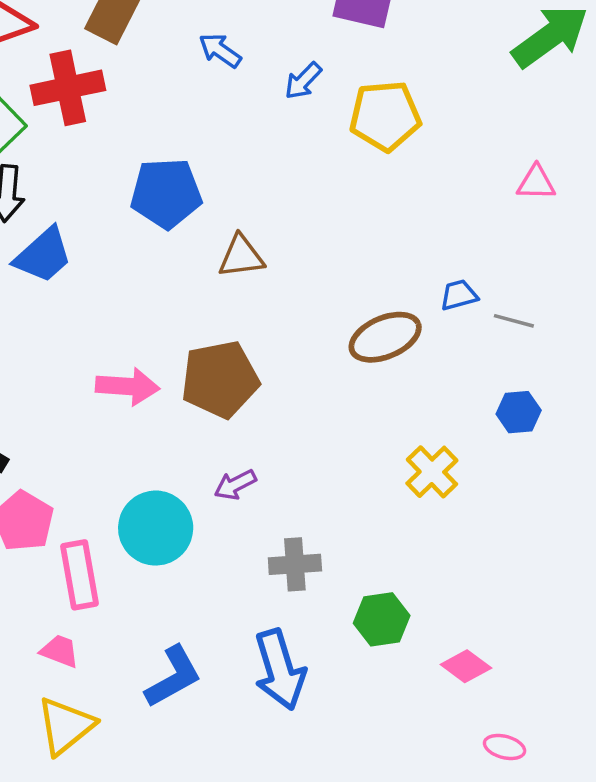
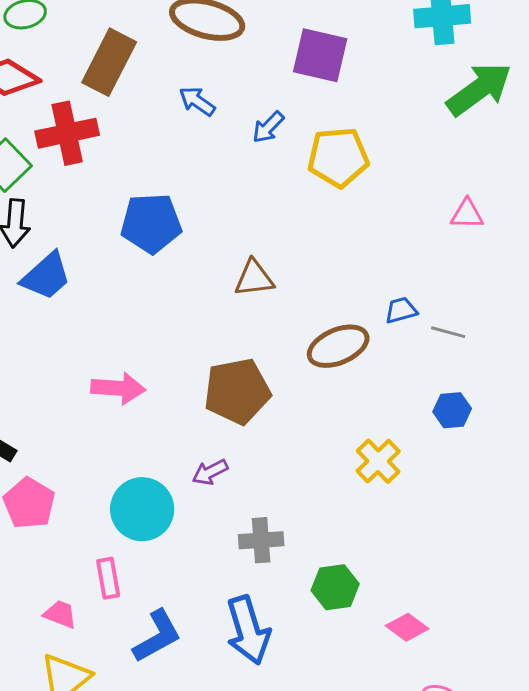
brown triangle: (241, 256) -> (254, 278), moved
brown pentagon: (220, 379) -> (237, 391), moved
pink rectangle: (80, 575) -> (108, 578), moved, size x0.7

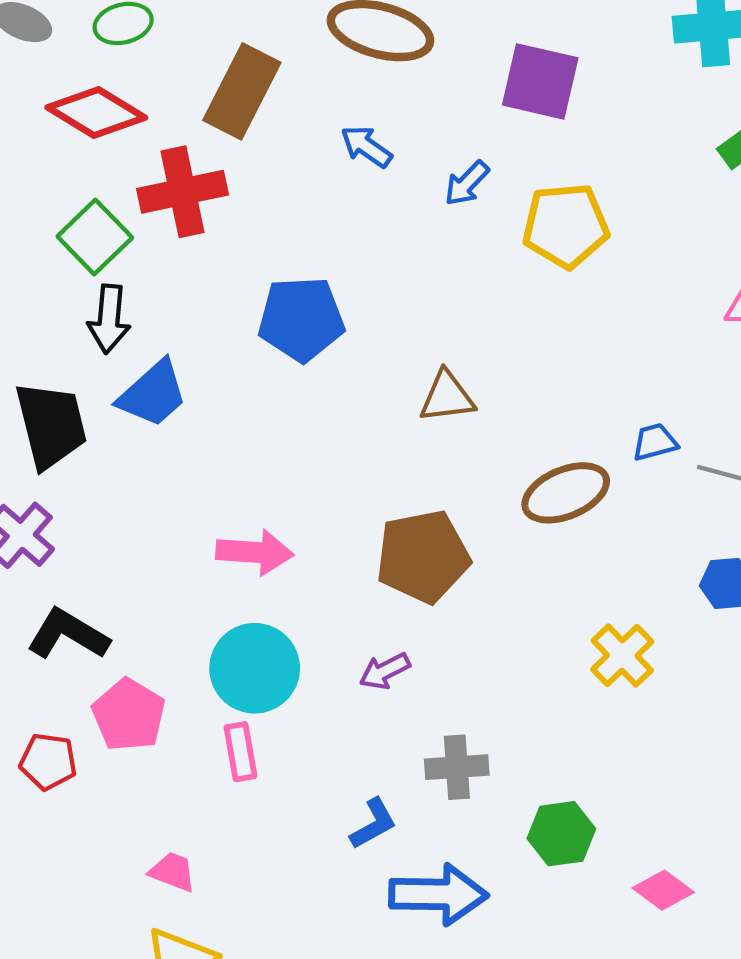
cyan circle: (142, 509) -> (255, 668), moved
pink rectangle: (108, 578) -> (240, 752), moved
blue arrow: (248, 630) -> (438, 894), turned -72
blue L-shape: (157, 636) -> (373, 824), moved, size x0.7

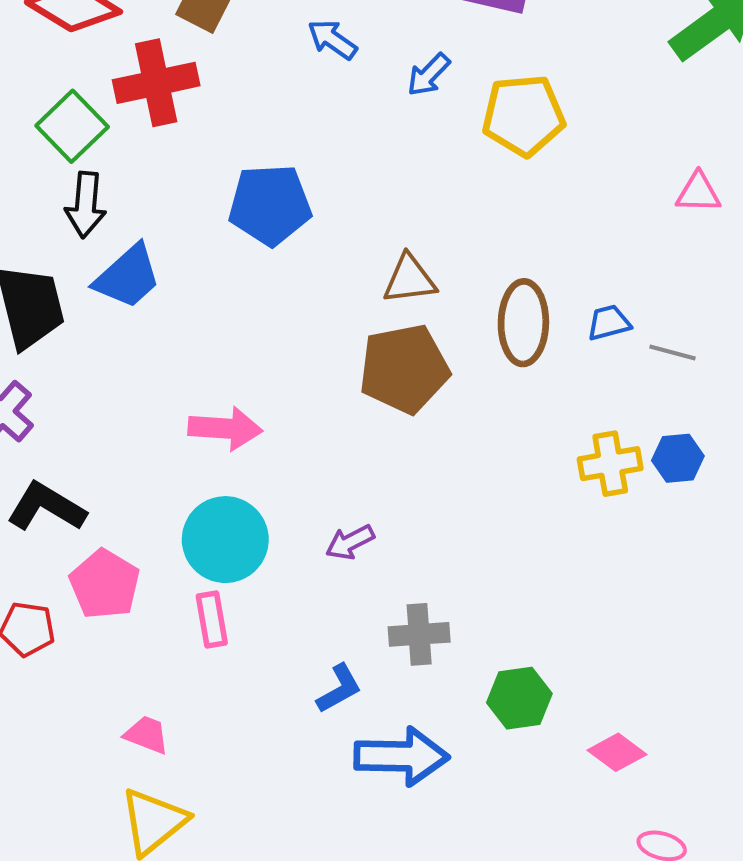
brown ellipse: (566, 493) -> (523, 323), moved, turned -66
brown pentagon: (423, 557) -> (404, 369), moved
yellow cross: (622, 656) -> (610, 464), moved, turned 34

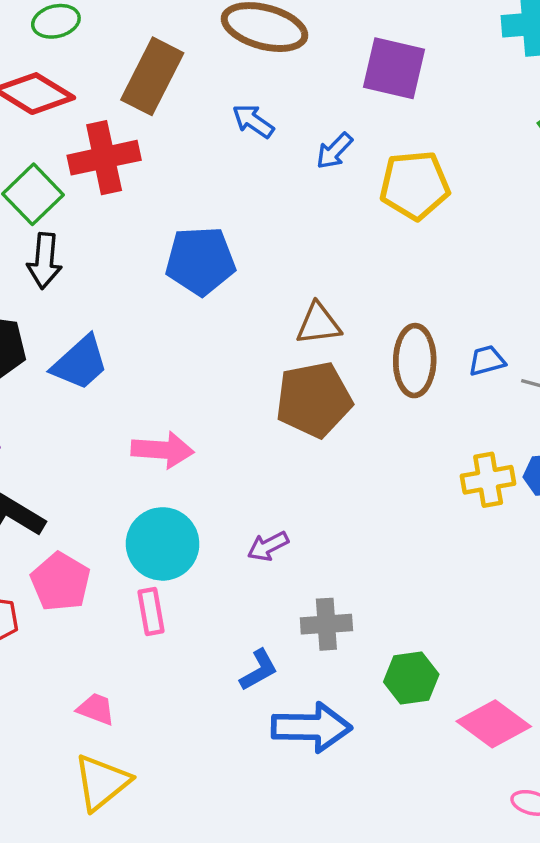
blue trapezoid: (128, 277) -> (80, 363), moved
pink diamond: (617, 752) -> (494, 724), size x1.5

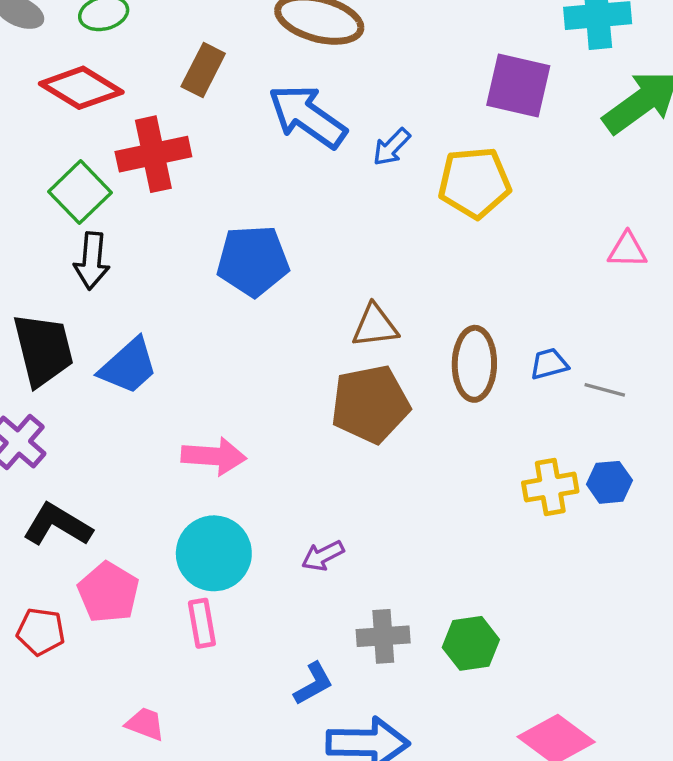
purple square: (394, 68) -> (518, 85), moved
brown rectangle: (152, 76) -> (203, 70), size x0.7
blue arrow: (253, 121) -> (307, 116), size x1.8
green hexagon: (411, 678) -> (471, 643), moved

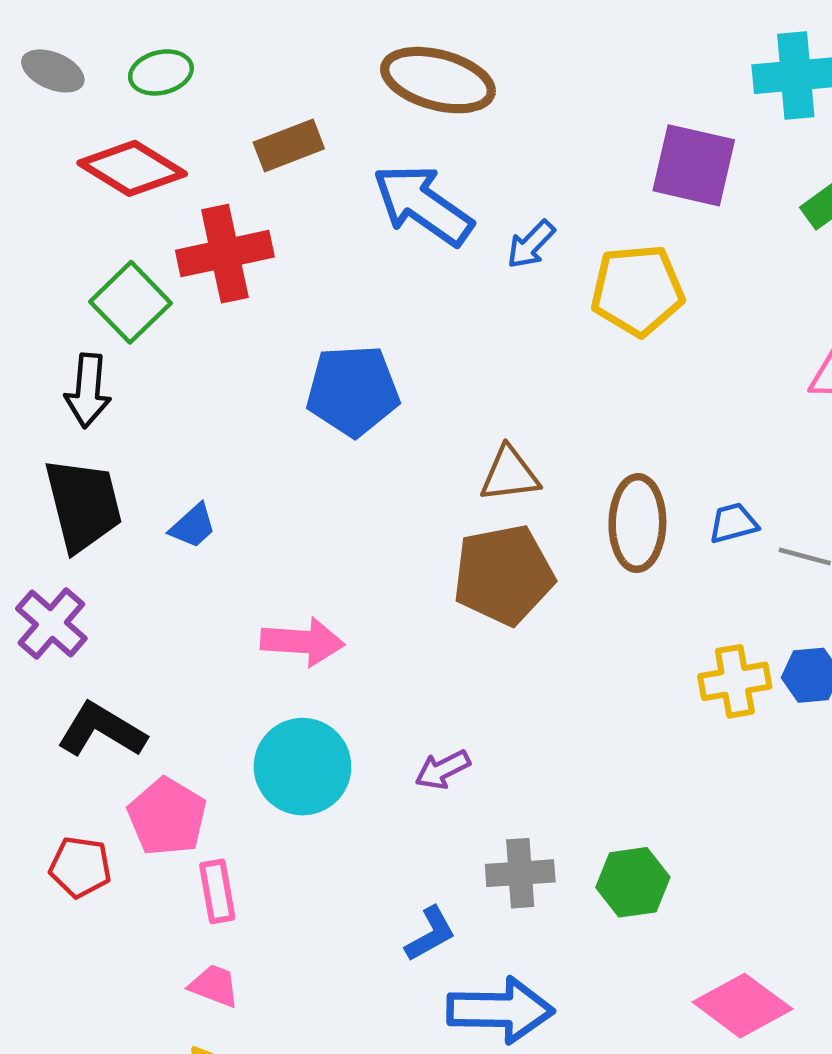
brown rectangle: (203, 70) -> (289, 146), turned 42
black arrow: (92, 261) -> (88, 391), moved
blue trapezoid: (129, 366) -> (193, 526), size x0.6
pink rectangle: (202, 623) -> (217, 891), moved

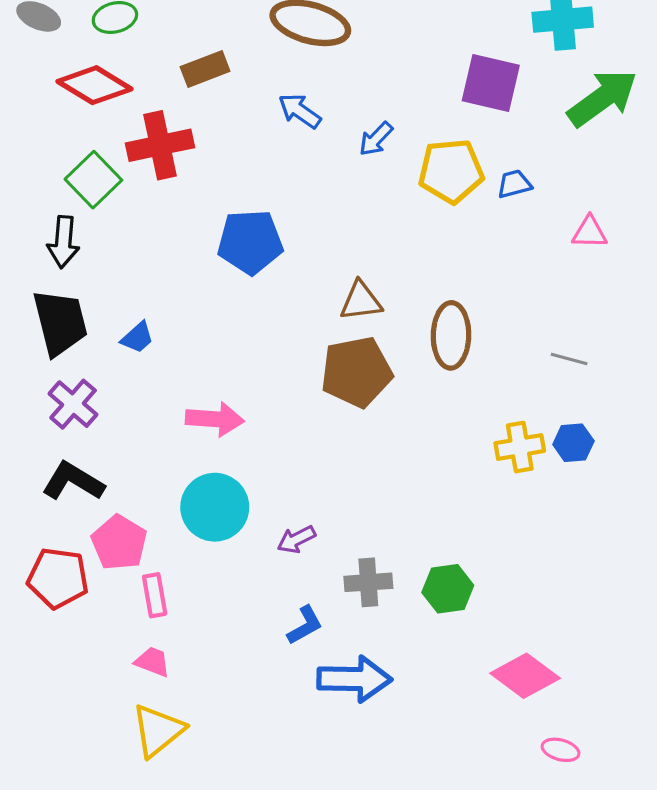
blue arrow: (423, 205) -> (300, 111), size x0.6
blue trapezoid: (733, 523) -> (514, 184), moved
purple cross: (51, 623) -> (73, 404), moved
purple arrow: (443, 770) -> (296, 539), moved
red pentagon: (80, 867) -> (58, 578), size x1.4

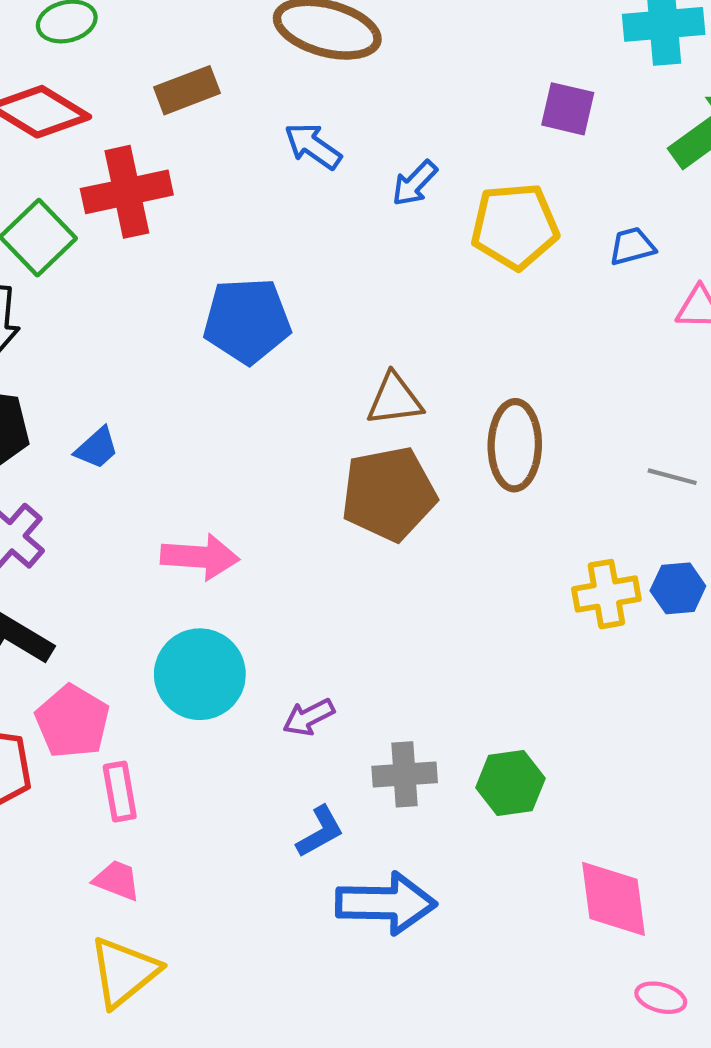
purple square: (491, 83) -> (568, 109), size x0.7
blue trapezoid: (514, 184) -> (632, 246), moved
pink diamond: (525, 676) -> (614, 899), turned 46

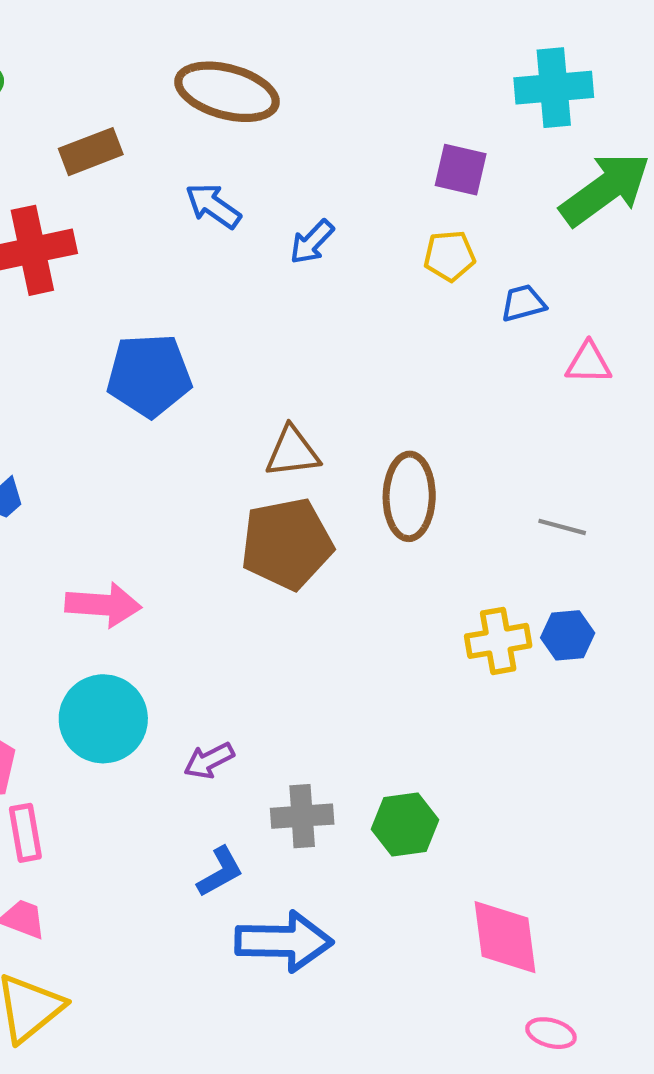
yellow pentagon: (515, 226) -> (449, 256), moved, size x0.6

